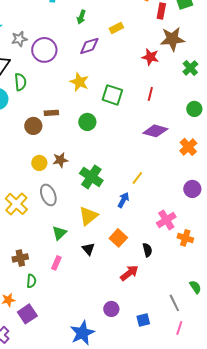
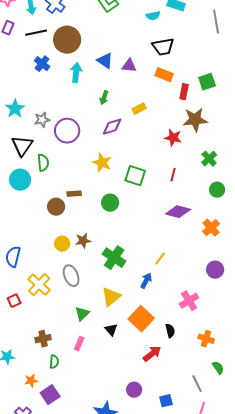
green cross: (190, 68) -> (209, 159), moved
orange square: (118, 238) -> (141, 319), size x1.4
orange cross: (185, 238) -> (206, 339), moved

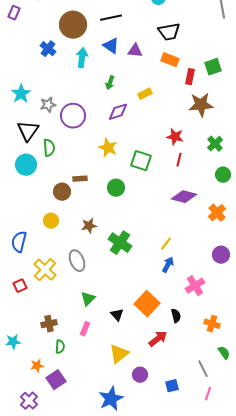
black line: (36, 33) -> (111, 18), moved
red star: (173, 138) -> (175, 137), moved
yellow circle: (62, 244) -> (51, 221), moved
blue arrow: (146, 281) -> (168, 265), moved
yellow triangle: (111, 297) -> (119, 354), moved

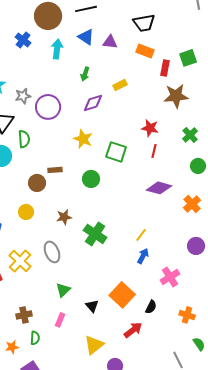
black semicircle: (176, 316) -> (151, 307), turned 40
orange star: (37, 366) -> (12, 347), moved

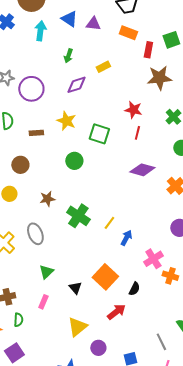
brown rectangle: (55, 170) -> (36, 133), moved
yellow line: (141, 235) -> (109, 223), moved
orange cross: (187, 315) -> (170, 276), moved

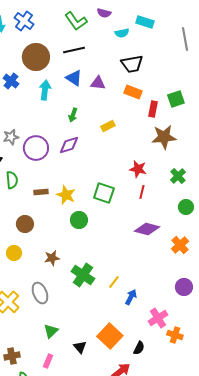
purple diamond: (76, 85) -> (69, 145), moved
yellow star: (66, 121) -> (66, 195), moved

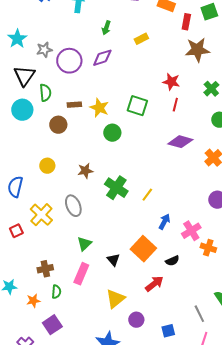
brown circle: (25, 224) -> (58, 125), moved
blue arrow: (131, 297) -> (164, 222), moved
black semicircle: (139, 348) -> (172, 261), turned 40
pink rectangle: (48, 361) -> (81, 274), size x1.5

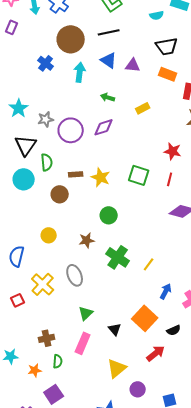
green arrow: (106, 28) -> (108, 97), turned 88
red line: (175, 105) -> (170, 179), moved
green circle: (112, 133) -> (109, 215), moved

